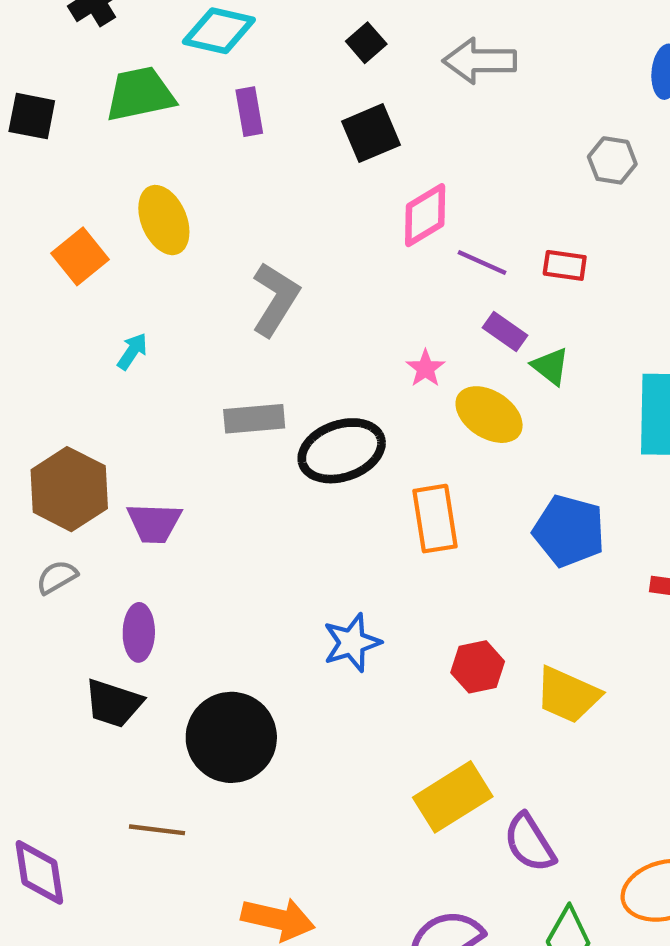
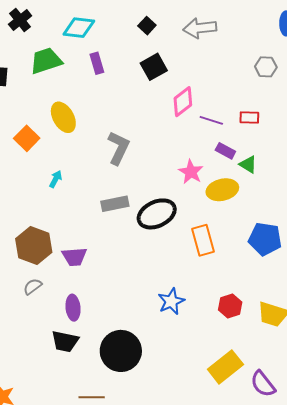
pink star: (425, 368) -> (191, 172), size x1.4
yellow ellipse: (489, 415) -> (222, 190), turned -40

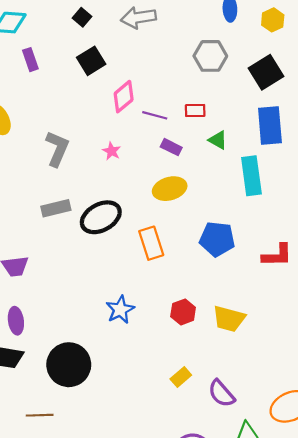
gray hexagon: (266, 67) -> (210, 56), size x1.4
green triangle: (248, 164) -> (218, 140), moved
pink star: (191, 172) -> (112, 151), moved, size x0.7
yellow rectangle: (225, 367) -> (181, 377), size x0.6

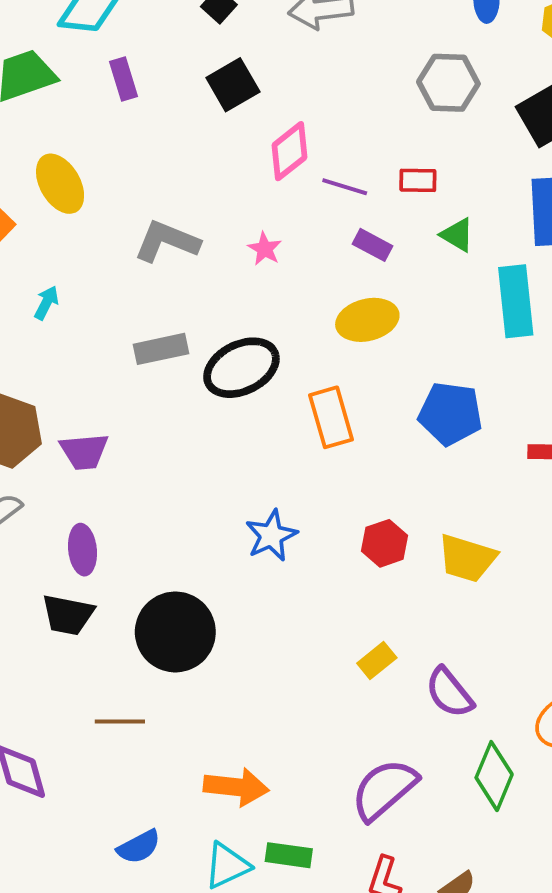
gray L-shape: (57, 149) -> (167, 241), turned -93

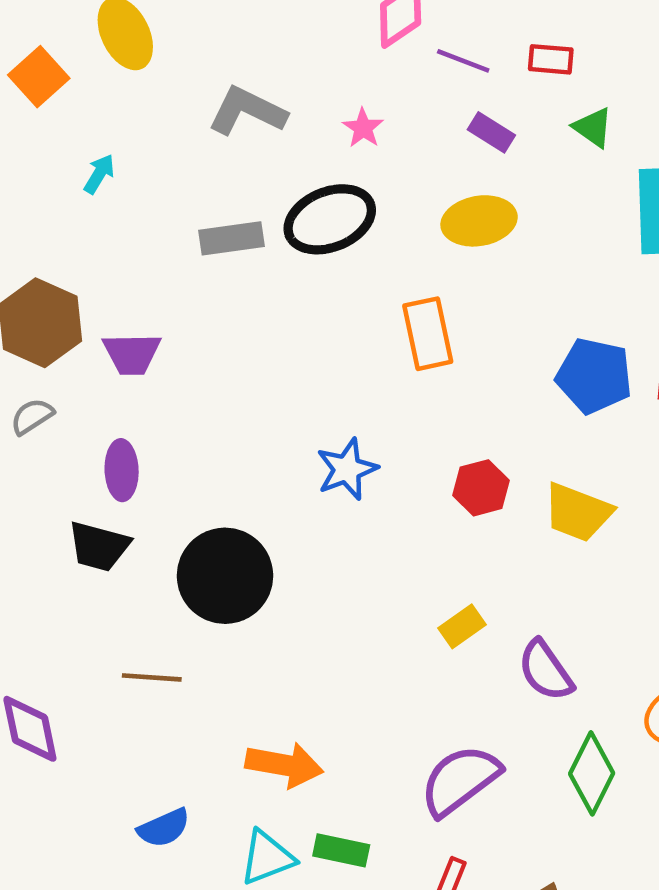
black ellipse: (241, 368) -> (330, 219), moved
blue pentagon: (450, 414) -> (594, 376), moved

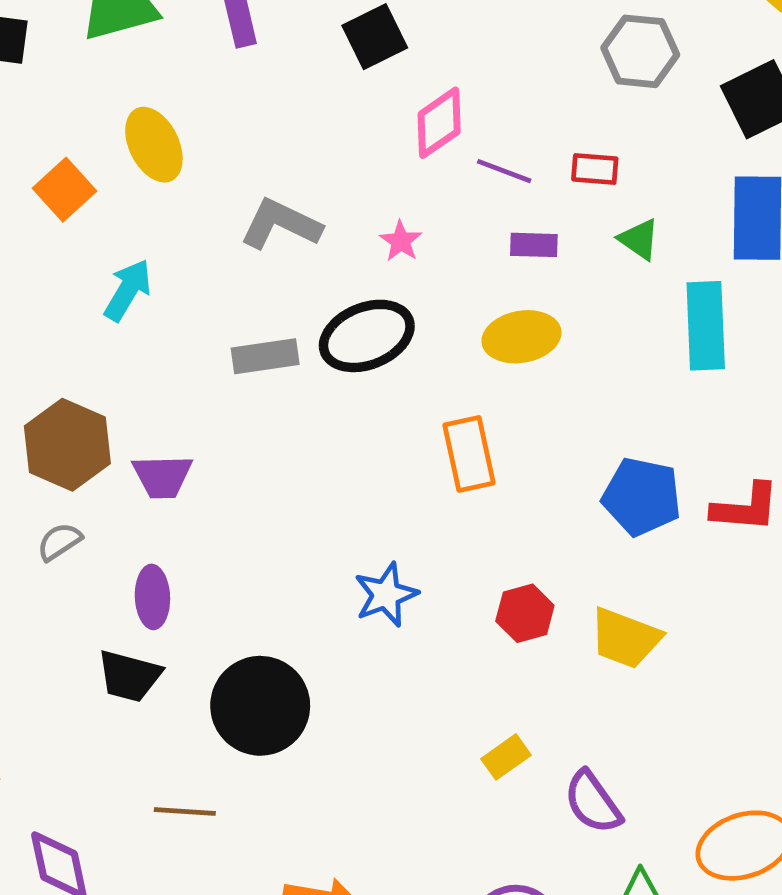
purple rectangle: (491, 132) -> (534, 245), turned -30
cyan arrow: (99, 174) -> (128, 290), size x1.5

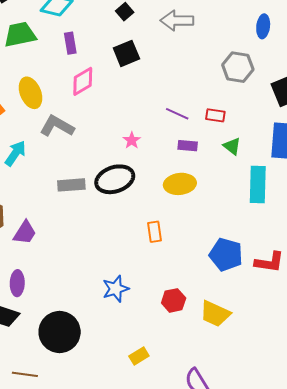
pink diamond: (439, 123) -> (83, 81), moved
gray L-shape: (281, 224) -> (57, 126), moved
orange rectangle: (469, 454) -> (154, 232), size x0.7
purple trapezoid: (162, 476) -> (25, 233), turned -60
yellow rectangle: (506, 757) -> (139, 356), moved

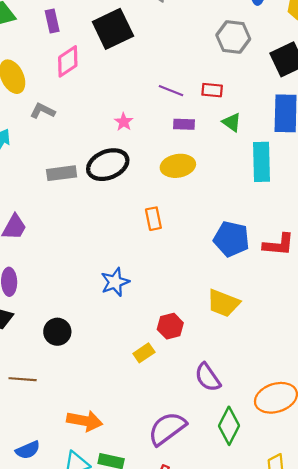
black square: (126, 53) -> (113, 29), size x1.4
gray L-shape: (57, 126) -> (43, 111), size x0.7
red hexagon: (174, 300) -> (170, 326), moved
black circle: (60, 332) -> (57, 332), size x0.6

